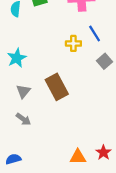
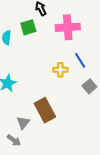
gray triangle: (23, 91) -> (23, 123), moved

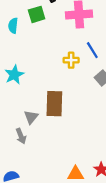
brown rectangle: (45, 110) -> (54, 104), turned 30
gray arrow: (14, 140) -> (21, 136), turned 32

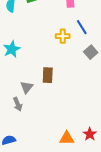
brown rectangle: (54, 104) -> (48, 75), size x0.7

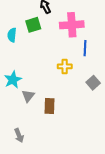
blue line: (82, 27) -> (85, 48), moved, turned 35
gray triangle: (27, 87) -> (28, 96), moved

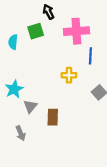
gray arrow: (19, 135) -> (21, 133), moved

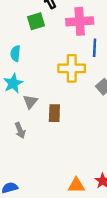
cyan semicircle: (13, 42) -> (15, 53), moved
yellow cross: (69, 75) -> (72, 68), size x1.6

